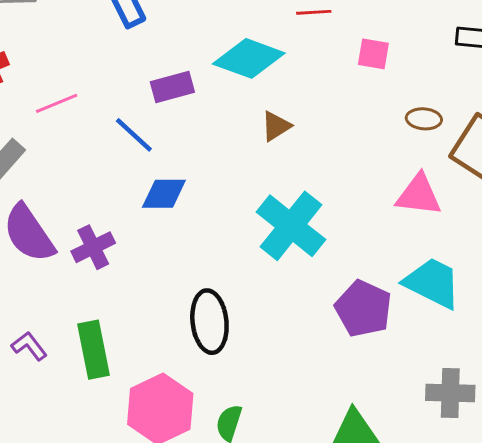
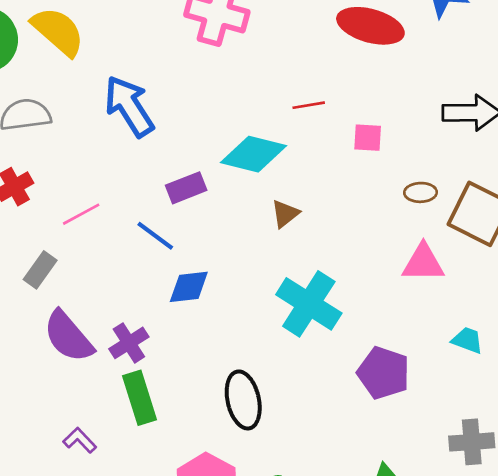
cyan trapezoid: (432, 283) -> (467, 340), moved, size x0.6
green rectangle: (94, 350) -> (140, 398), moved

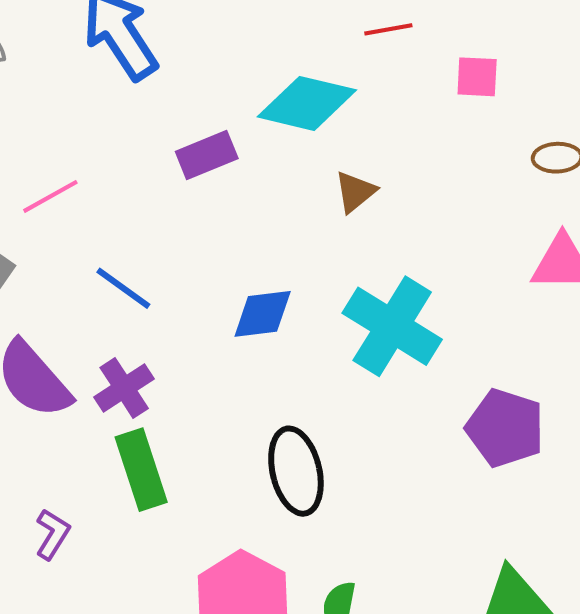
blue line: (155, 236) -> (123, 288), moved
blue diamond: (189, 287) -> (263, 314), moved
purple L-shape: (80, 440) -> (52, 534), turned 76

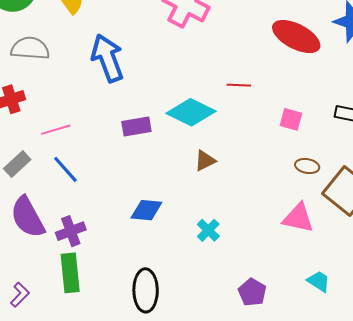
pink square: (477, 77) -> (291, 119), moved
blue line: (123, 288) -> (65, 169), moved
cyan cross: (392, 326) -> (208, 230), size x0.5
purple pentagon: (505, 428) -> (252, 292), size x0.7

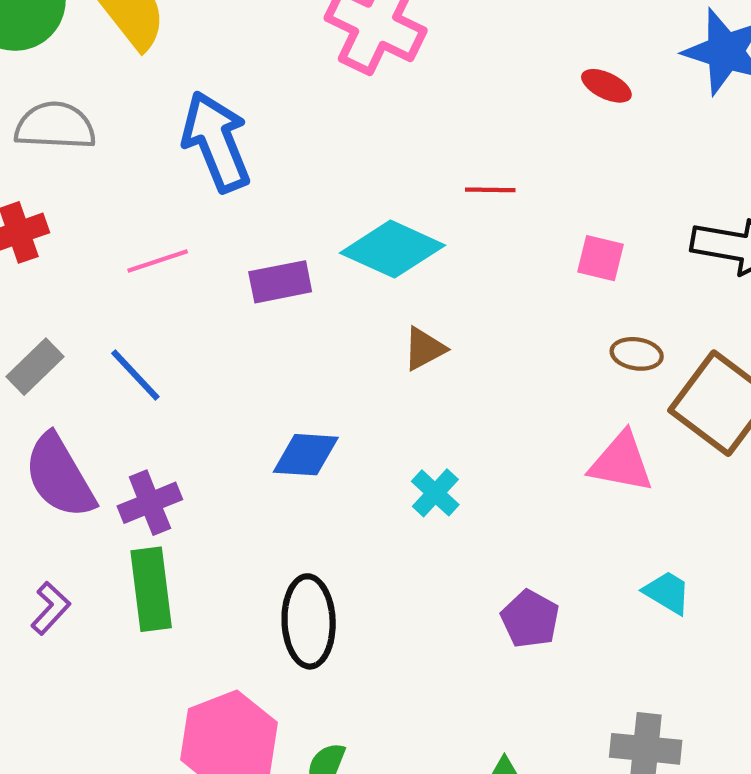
red ellipse: (296, 37) -> (606, 86), size x0.5
pink line: (56, 130) -> (158, 261), moved
purple L-shape: (20, 295) -> (50, 608), moved

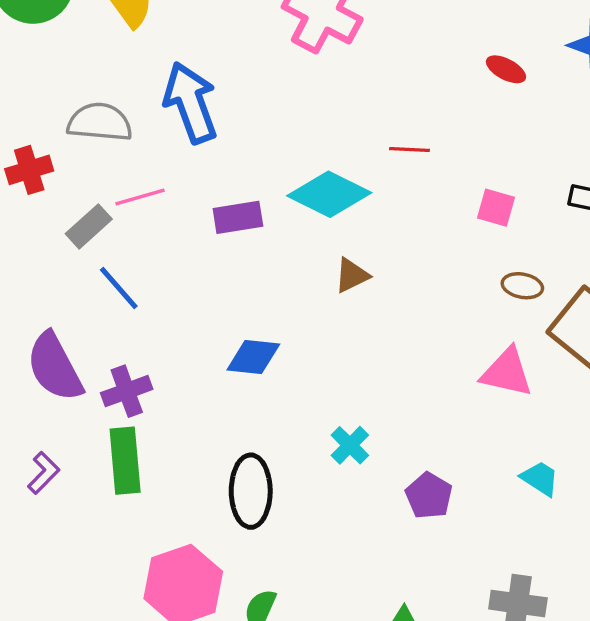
gray semicircle: (55, 126) -> (100, 122), moved
gray rectangle: (35, 367) -> (89, 226), moved
cyan cross: (435, 493) -> (350, 445), moved

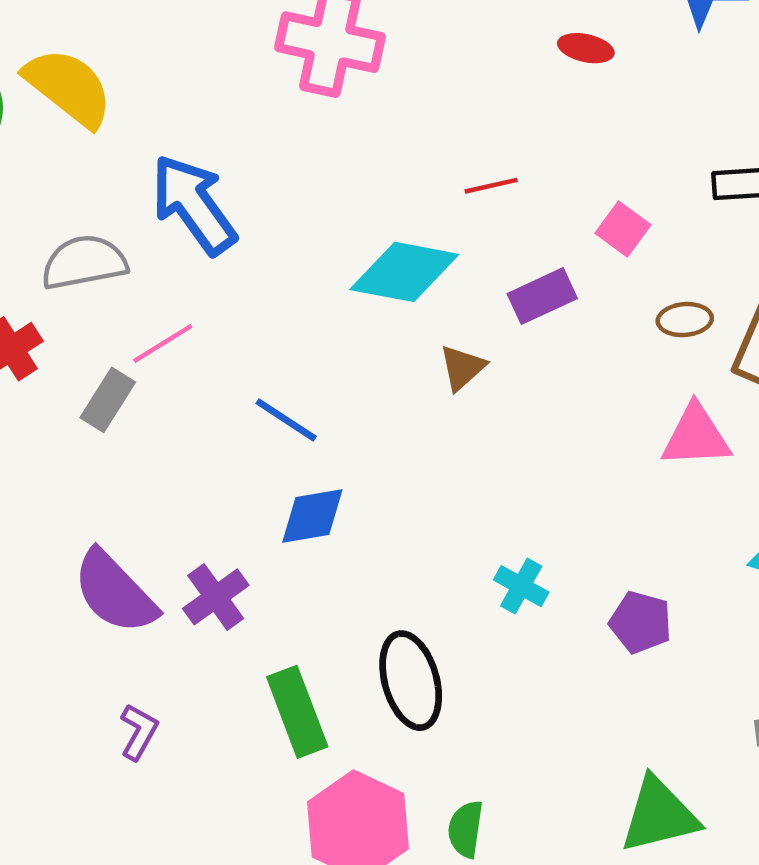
pink square: (496, 208) -> (623, 229), turned 36
purple rectangle: (238, 217) -> (542, 296), moved
blue line: (119, 288) -> (286, 420), moved
blue diamond: (253, 357) -> (312, 516), moved
green rectangle: (125, 461) -> (297, 712), moved

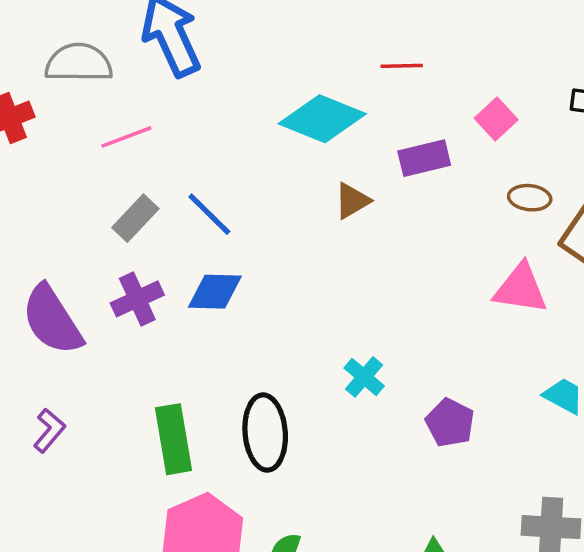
gray rectangle: (108, 400) -> (135, 218), moved
purple cross: (216, 597) -> (137, 299), moved

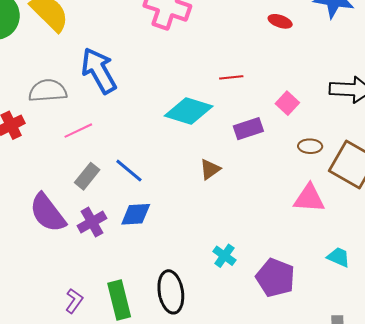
brown triangle: (352, 201) -> (210, 169), moved
purple semicircle: (52, 320) -> (48, 213), moved
purple pentagon: (450, 423) -> (275, 278), size x1.4
purple L-shape: (49, 430) -> (74, 301), moved

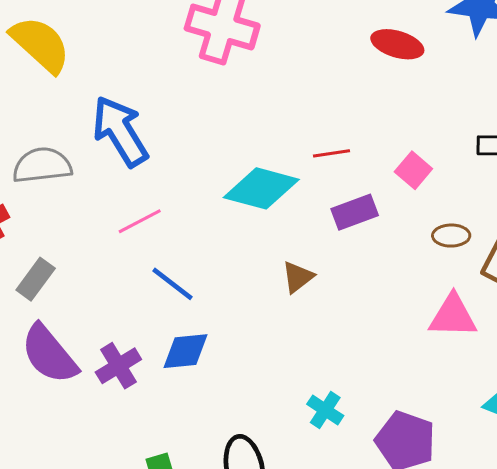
red ellipse: (280, 21) -> (397, 44), size x1.4
red line: (231, 77) -> (331, 153), moved
pink line: (78, 131) -> (140, 221), moved
gray rectangle: (87, 176) -> (36, 279), moved

